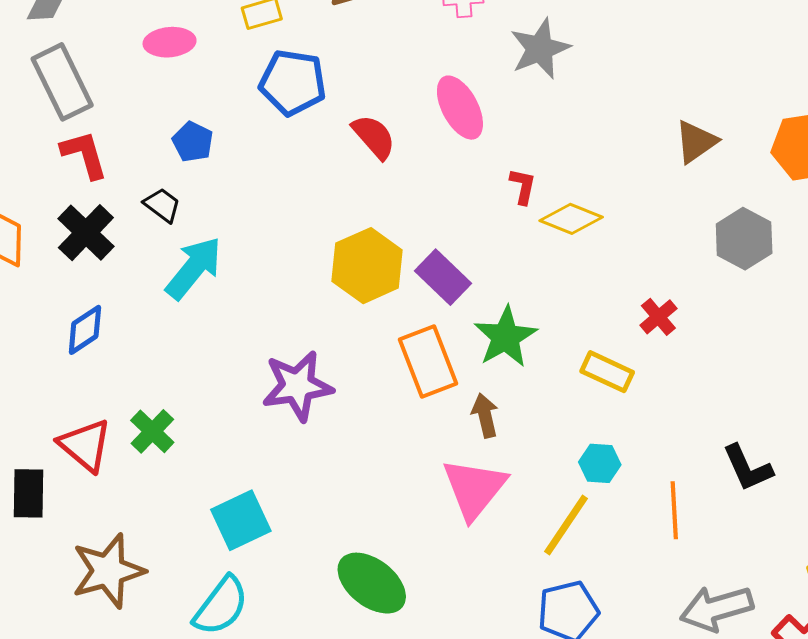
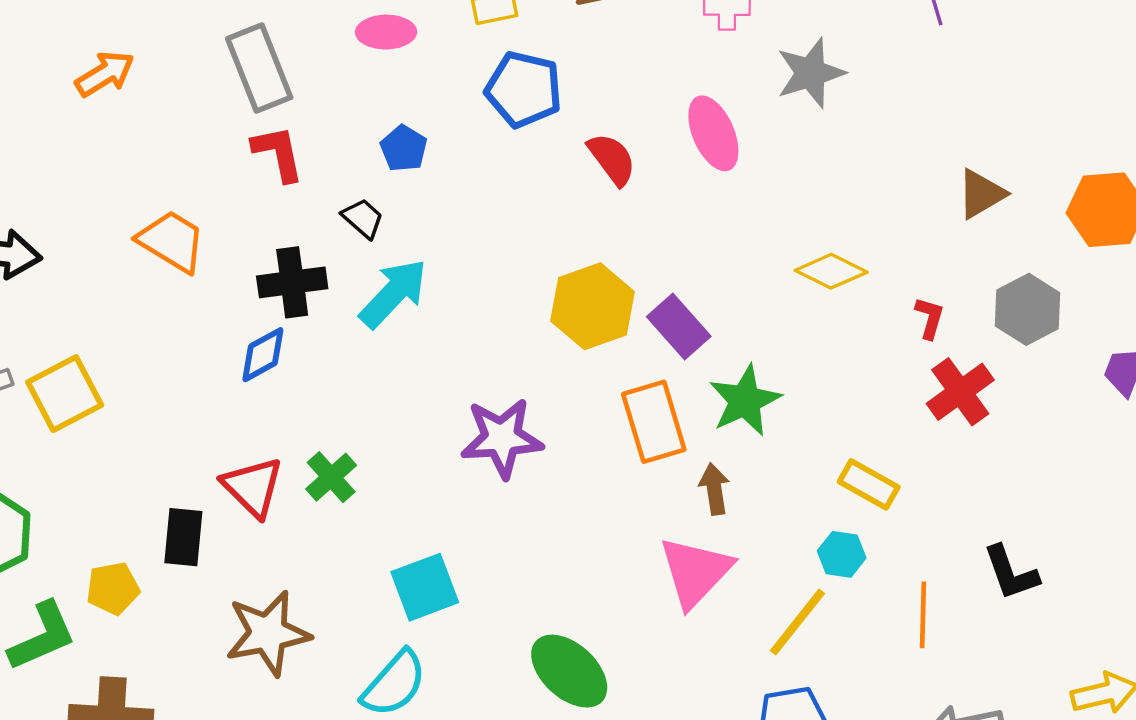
red L-shape: (523, 186) -> (930, 318), moved
black cross: (86, 233) -> (292, 282), moved, turned 34
red cross: (658, 317) -> (960, 392), moved, size x1.5
yellow rectangle: (607, 372) -> (869, 484), moved

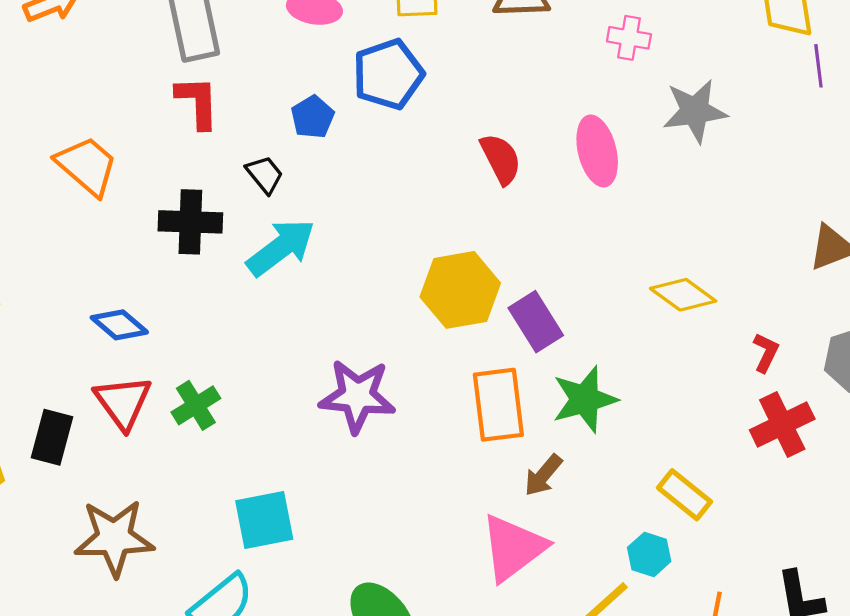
blue pentagon: (524, 89) -> (388, 74), moved, turned 30
blue diamond: (263, 355) -> (119, 325), moved, turned 60
brown arrow: (714, 489) -> (543, 475), turned -141

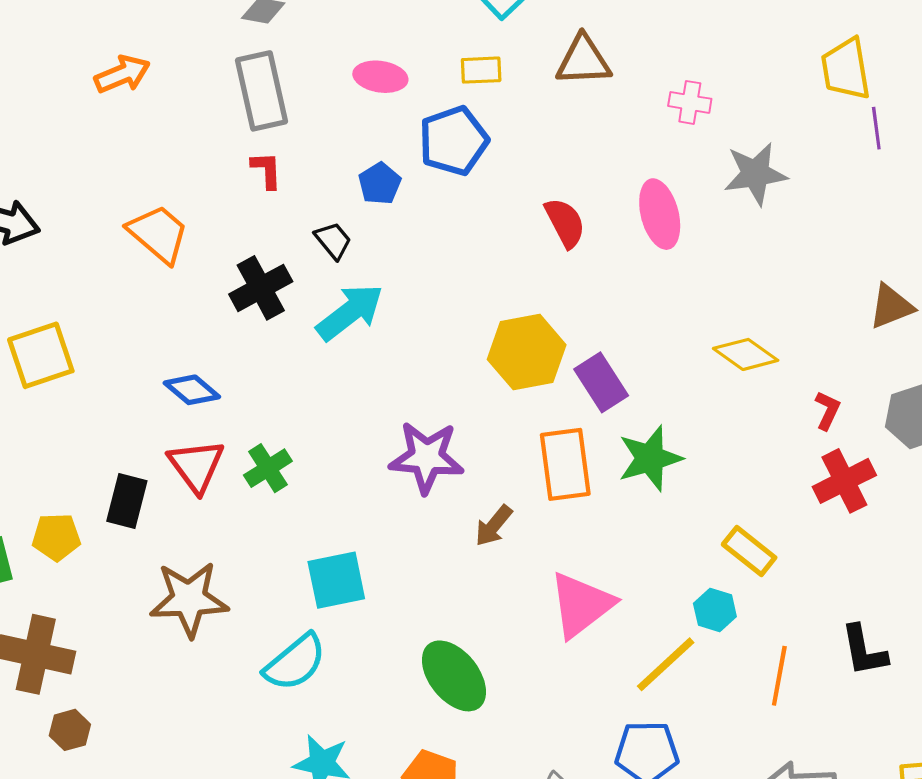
red L-shape: (197, 102) -> (266, 170), size x0.7
black cross: (190, 222) -> (261, 288), turned -30
brown arrow: (543, 475) -> (494, 526), moved

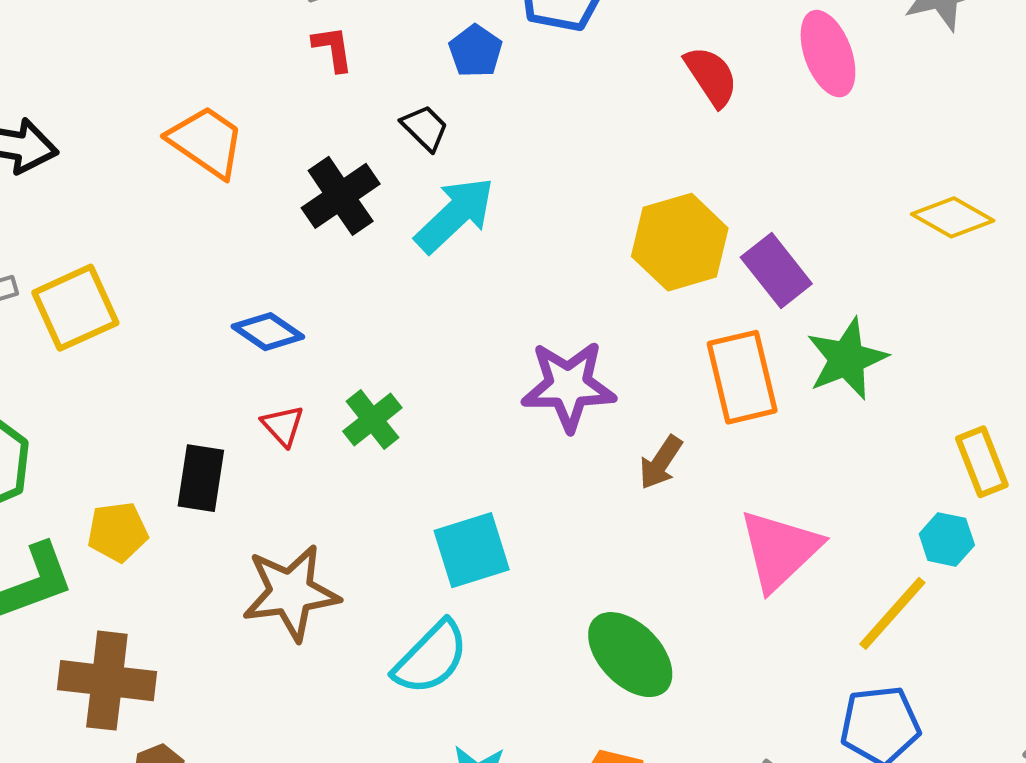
red triangle: (196, 466) -> (283, 426), size x0.6
yellow rectangle: (749, 551) -> (982, 462), turned 36

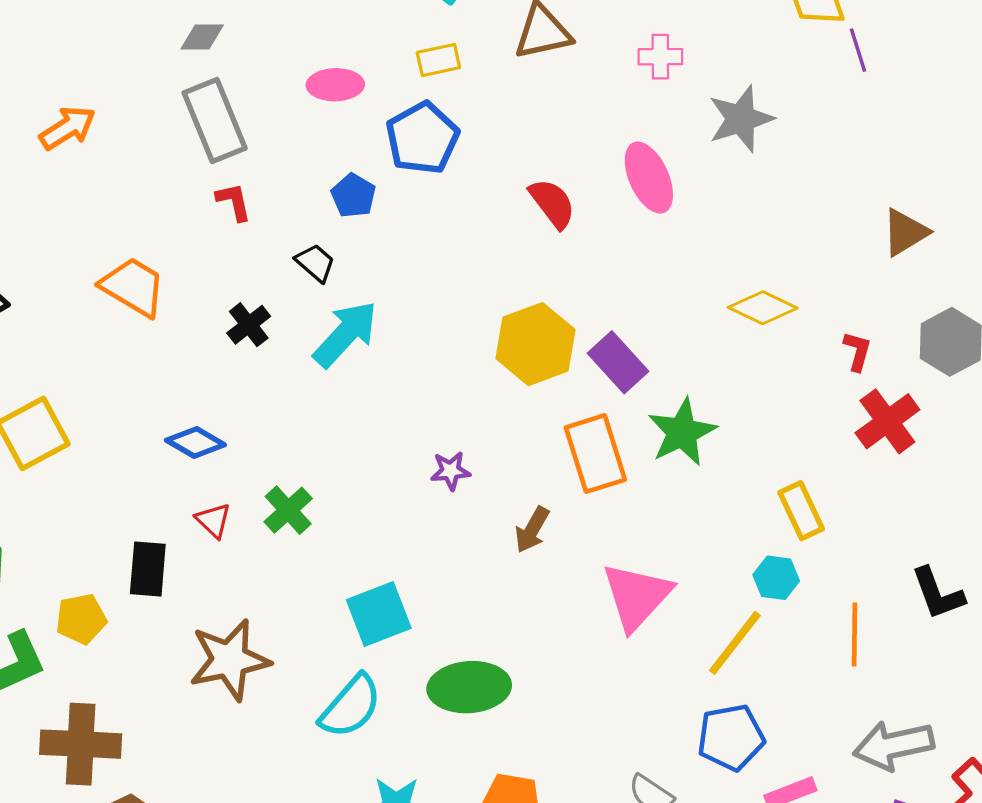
black cross: (341, 196) -> (249, 325), size x0.7
purple star: (568, 386) -> (450, 471), size x0.5
green ellipse: (630, 655) -> (469, 687), moved, turned -46

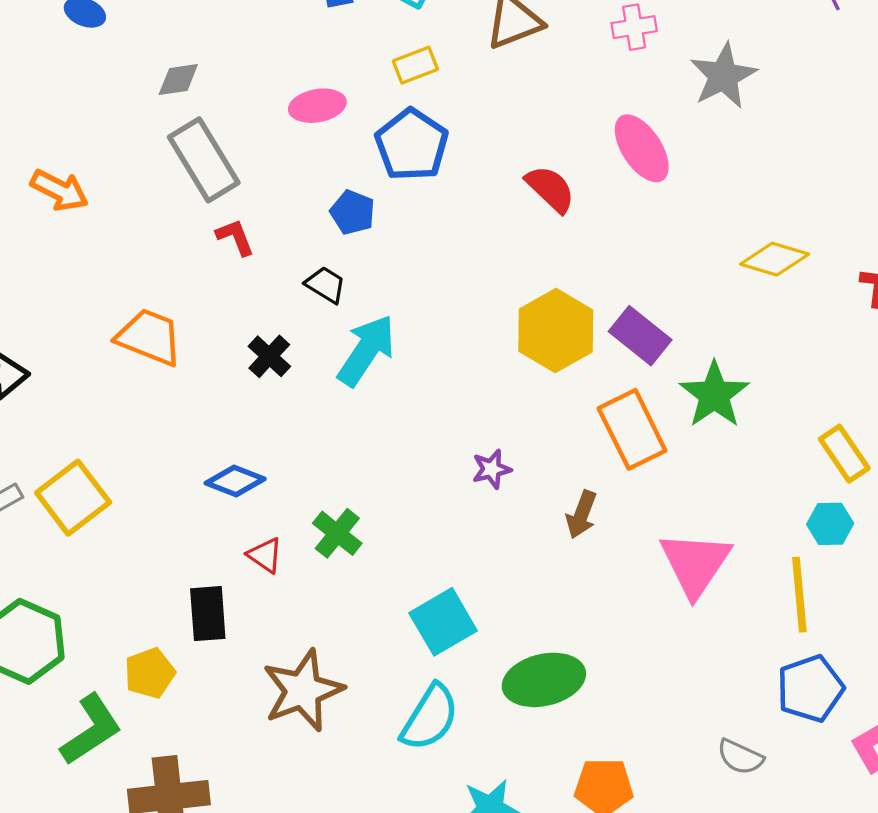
orange arrow: (67, 128) -> (59, 190), turned 68
yellow line: (735, 643) -> (799, 595), turned -34

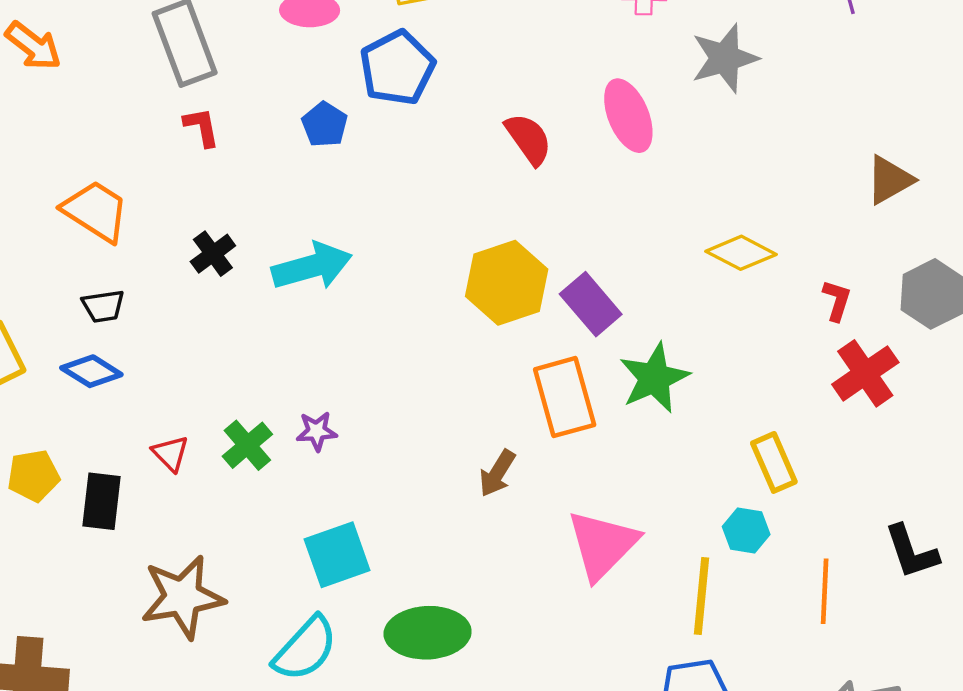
black trapezoid: (325, 285) -> (103, 306), moved, turned 129
cyan arrow: (366, 350) -> (312, 266), turned 30
purple star: (492, 469) -> (317, 431), moved
blue diamond: (235, 481) -> (91, 371), moved
yellow pentagon: (150, 673) -> (33, 476), moved

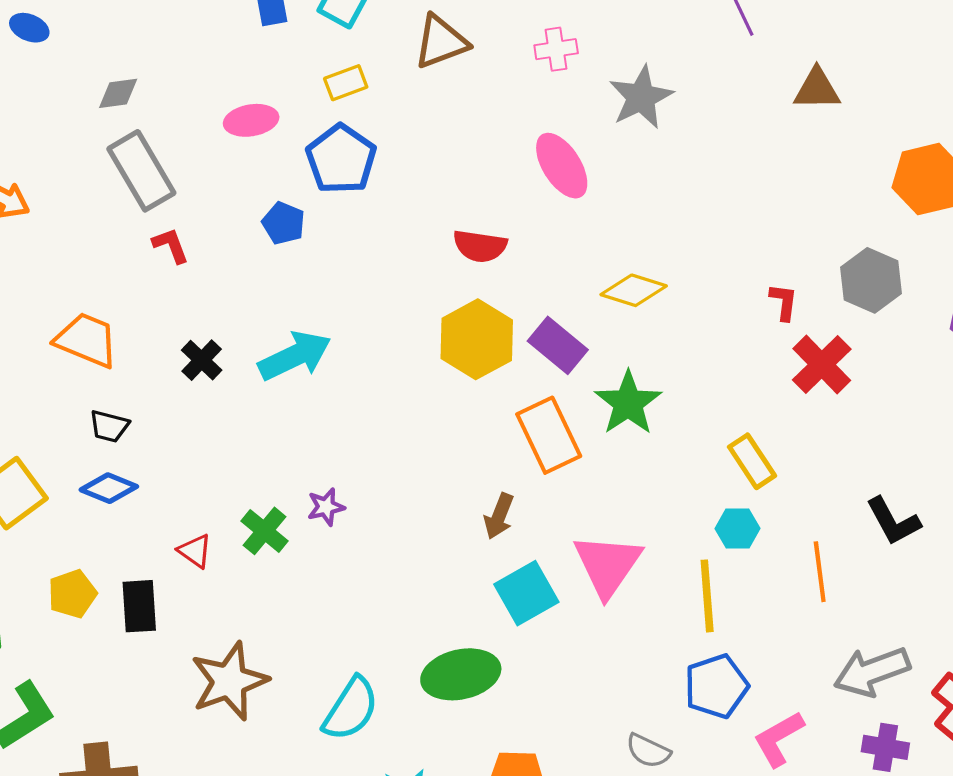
red semicircle: (528, 139) -> (480, 246), moved, turned 144
brown triangle: (890, 180) -> (817, 89), moved, turned 39
yellow diamond: (741, 253) -> (634, 290), moved
black trapezoid: (103, 306) -> (109, 426), turned 33
cyan square: (337, 555) -> (526, 593), moved

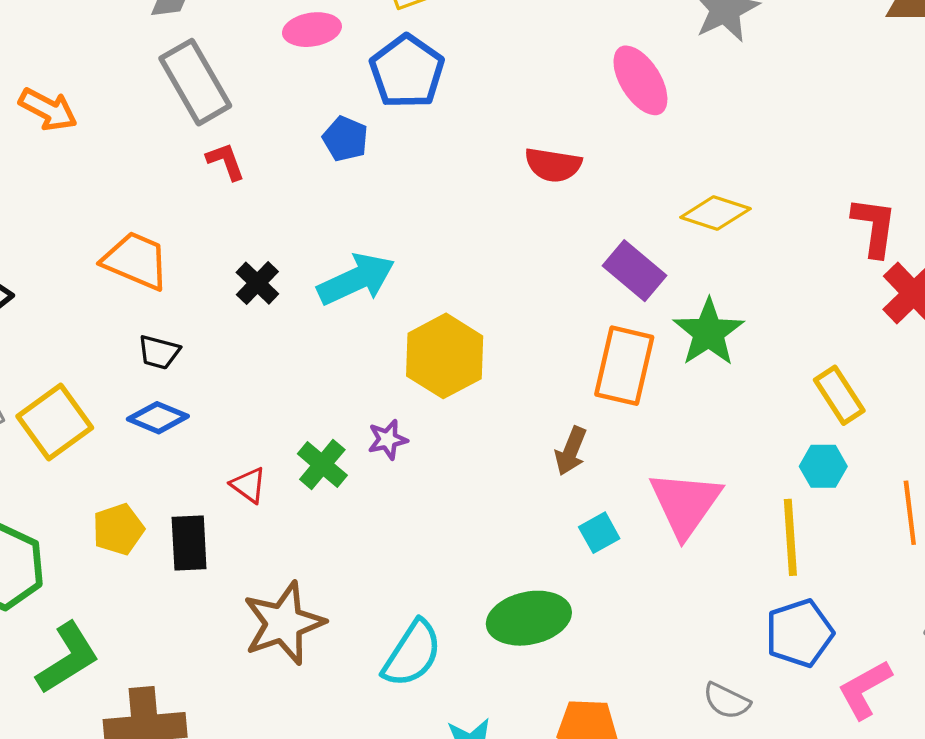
red L-shape: (784, 302) -> (874, 227), size x1.5
yellow hexagon: (477, 339) -> (445, 356), moved
orange rectangle: (549, 435) -> (624, 366), turned 38
cyan square: (526, 593) -> (599, 533), size x0.6

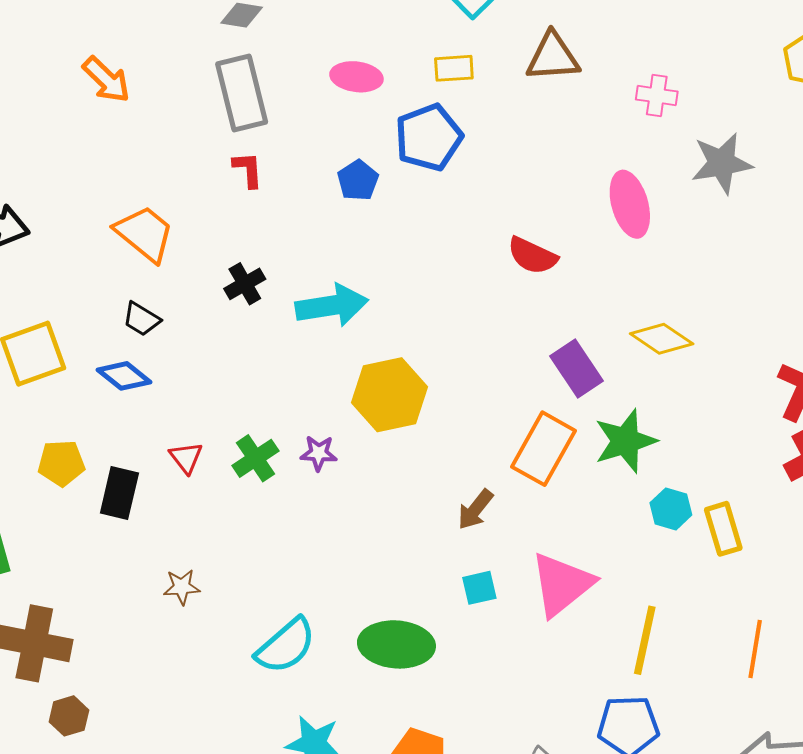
cyan hexagon: (823, 466) -> (671, 509), moved
brown star: (284, 623) -> (182, 587), size x0.5

